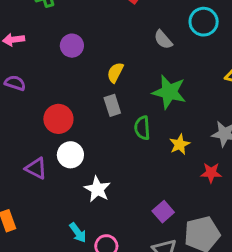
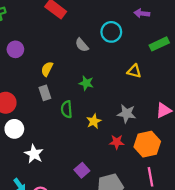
green star: (169, 92) -> (86, 83), size x0.6

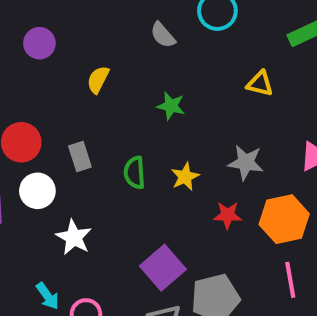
gray rectangle: (45, 93) -> (80, 156), moved
green semicircle: (67, 109) -> (134, 173), moved
purple square: (82, 170) -> (163, 268), size x1.5

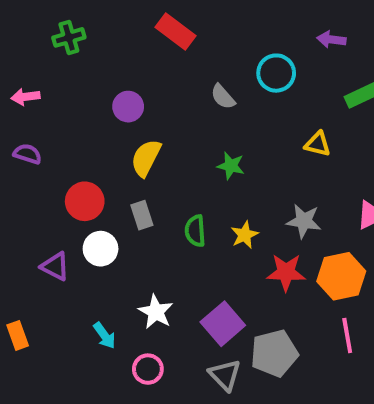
purple circle: (39, 43) -> (128, 107), moved
yellow semicircle: (98, 80) -> (146, 158), moved, size x1.4
red star: (228, 215) -> (286, 272), size x1.4
white star: (74, 237) -> (156, 312), moved
cyan arrow: (48, 296) -> (104, 335), moved

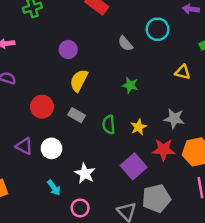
gray rectangle: (142, 215) -> (77, 115), turned -42
white circle: (101, 249) -> (52, 148), moved
purple square: (223, 324) -> (134, 166), moved

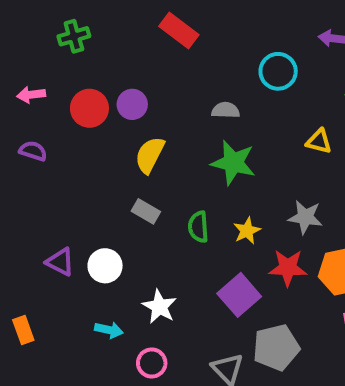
gray semicircle: (125, 44) -> (226, 110), moved, turned 133
green star: (130, 85) -> (233, 163), size x1.6
red circle: (42, 107) -> (89, 108), moved
cyan arrow: (54, 188) -> (109, 330), turned -42

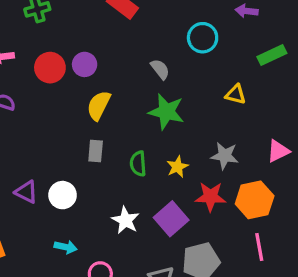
gray semicircle: (226, 110) -> (160, 69), turned 50
gray rectangle: (146, 211) -> (96, 151), turned 65
white star: (159, 307) -> (125, 220), moved

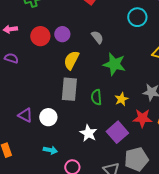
gray semicircle: (160, 69) -> (97, 37), moved
gray rectangle: (96, 151) -> (69, 89), size x1.6

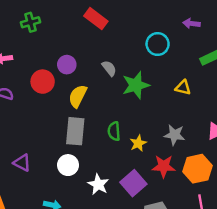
red circle: (40, 36) -> (43, 82), moved
green star: (114, 64) -> (136, 85), moved, turned -30
green semicircle: (96, 97) -> (114, 131), moved
white circle: (48, 117) -> (68, 165), moved

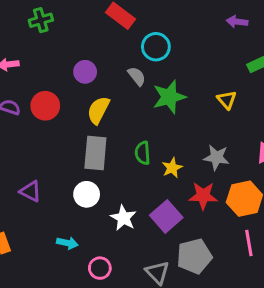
cyan circle: (158, 44) -> (156, 47), moved
red circle: (43, 82) -> (45, 106), moved
yellow triangle: (183, 88) -> (227, 100), turned 35

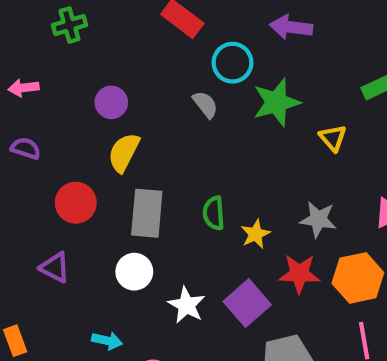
purple arrow: (237, 22) -> (291, 27), moved, size x1.4
purple circle: (85, 72) -> (111, 102), moved
green star: (169, 97) -> (276, 102), moved
red circle: (45, 106) -> (76, 203), moved
yellow semicircle: (98, 110) -> (124, 153), moved

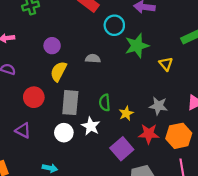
gray semicircle: (205, 104) -> (93, 59), moved, turned -48
white star: (187, 305) -> (91, 126), moved

